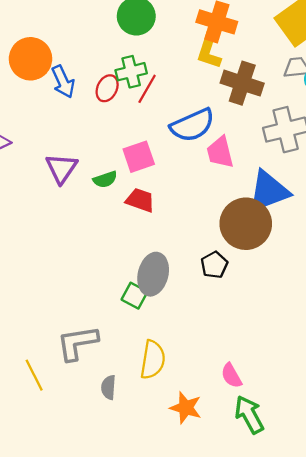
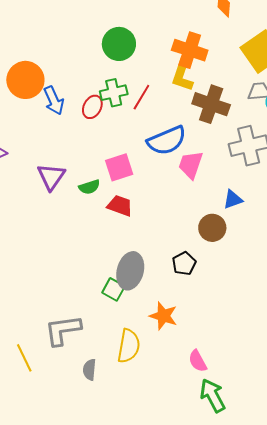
red line: (147, 89) -> (141, 97), moved
pink trapezoid: (220, 152) -> (191, 165), turned 32
blue triangle: (269, 191) -> (233, 199), size x0.5
brown circle: (246, 224) -> (212, 228), size x0.6
orange star: (186, 408) -> (163, 316), moved

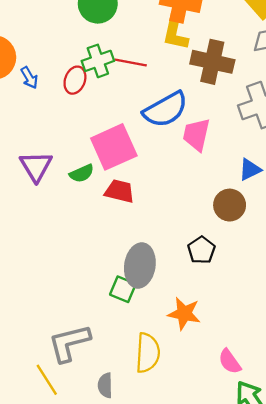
red line: (141, 97) -> (131, 63), turned 76
blue arrow: (54, 101) -> (29, 78), size x0.7
pink square: (119, 167) -> (114, 147), size x1.4
yellow line: (24, 358) -> (47, 380), moved

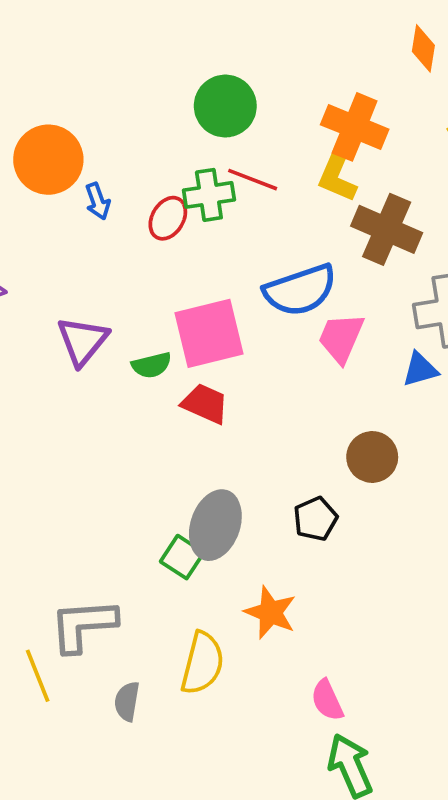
red line: (131, 63) -> (253, 180), moved
blue triangle: (250, 170) -> (420, 369), moved

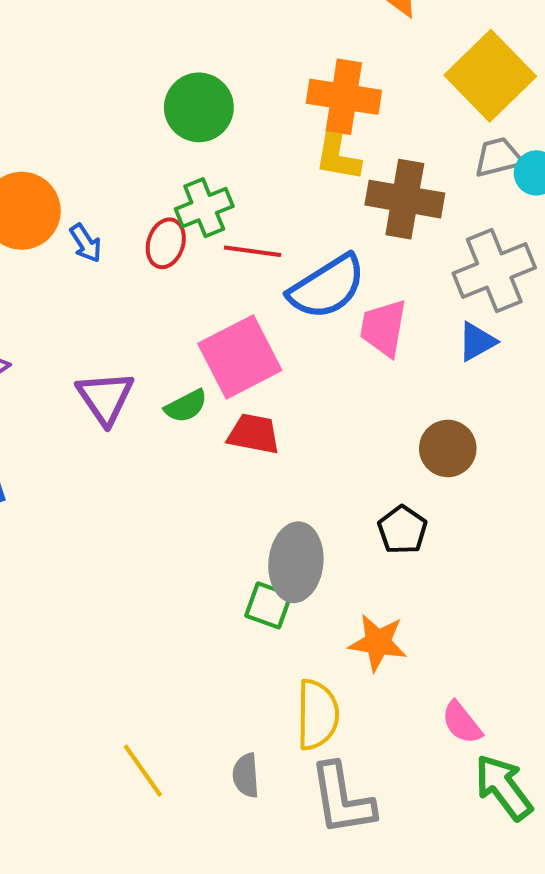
red line: (253, 180) -> (253, 251), moved
gray L-shape: (83, 625) -> (342, 799), moved, turned -82

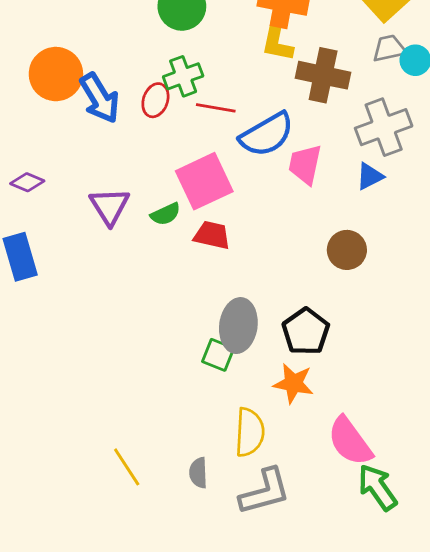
blue arrow: (86, 243) -> (100, 98), size x1.8
black pentagon: (402, 530) -> (306, 332), moved, size x1.4
pink semicircle: (462, 723) -> (350, 441), size x1.6
gray L-shape: (342, 799) -> (265, 492), turned -98

